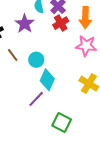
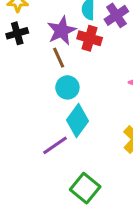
red cross: (61, 23) -> (90, 38), moved, turned 35
brown line: (13, 55) -> (59, 58), moved

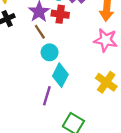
purple line: (55, 145) -> (47, 96), turned -30

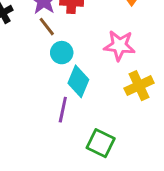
pink star: (106, 40) -> (119, 46), moved
yellow cross: (106, 82) -> (139, 86), turned 35

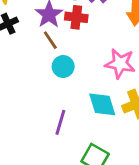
cyan diamond: (78, 81) -> (102, 104), moved, turned -44

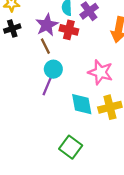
purple line: (60, 122) -> (48, 85), moved

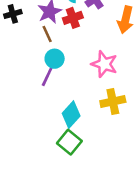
red cross: (69, 30) -> (73, 18), turned -36
cyan diamond: (82, 104) -> (71, 115), moved, turned 50

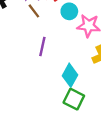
cyan circle: (55, 59) -> (69, 11), moved

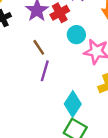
brown line: (34, 11) -> (39, 47), moved

